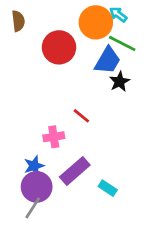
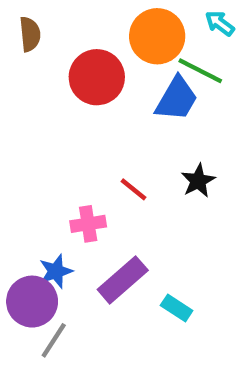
cyan arrow: (118, 14) -> (220, 23), moved
black star: (120, 82) -> (198, 181), moved
purple circle: (37, 187) -> (32, 302), moved

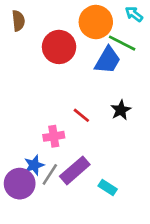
gray line: (54, 340) -> (50, 174), moved

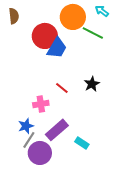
blue trapezoid: (108, 60) -> (57, 48), moved
gray line: (50, 174) -> (29, 140), moved
purple circle: (20, 184) -> (40, 153), moved

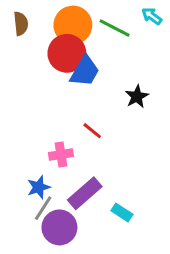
orange circle: (73, 17) -> (73, 25), moved
green line: (93, 33) -> (115, 28), moved
black star: (92, 84) -> (137, 96), moved

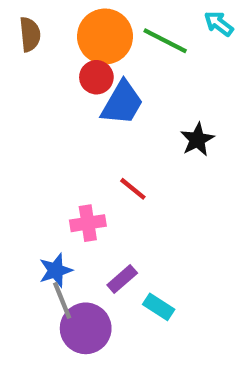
red circle: (67, 53) -> (96, 77), size x0.6
purple rectangle: (85, 193) -> (122, 279), size x0.6
gray line: (43, 208) -> (62, 300), turned -55
cyan rectangle: (122, 213) -> (159, 307), moved

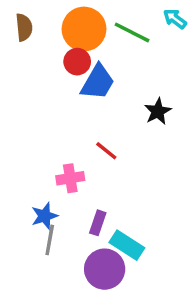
purple rectangle: (122, 279) -> (98, 223), turned -30
gray line: (62, 300) -> (50, 240), turned 32
cyan rectangle: (159, 307) -> (127, 245), size x1.4
purple circle: (86, 328) -> (105, 269), moved

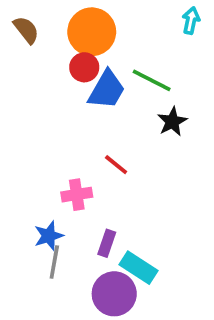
cyan arrow: (175, 19) -> (191, 21), turned 65
brown semicircle: (24, 27) -> (26, 30), turned -32
green line: (132, 32) -> (152, 80), moved

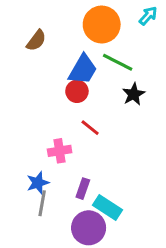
cyan arrow: (191, 21) -> (148, 16), turned 30
brown semicircle: (26, 30) -> (36, 40), moved, turned 75
orange circle: (92, 32) -> (102, 25), moved
red circle: (84, 67) -> (77, 91), moved

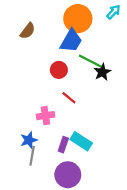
green line: (118, 62) -> (90, 61), moved
blue trapezoid: (83, 70) -> (71, 41), moved
cyan rectangle: (107, 207) -> (81, 141), moved

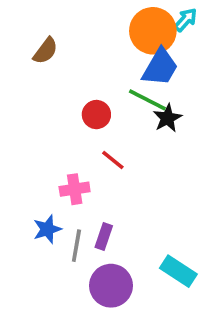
orange circle: (78, 19) -> (153, 31), moved
blue trapezoid: (71, 41) -> (160, 67), moved
cyan rectangle: (81, 141) -> (178, 271), moved
gray line: (32, 156) -> (76, 246), moved

